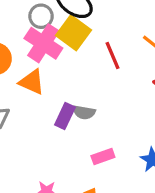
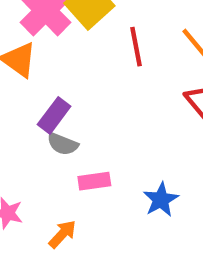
gray semicircle: (84, 112) -> (63, 144), moved

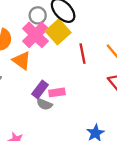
pink rectangle: (94, 181) -> (57, 92), moved

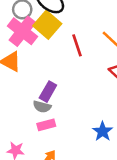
purple rectangle: (40, 89) -> (48, 92), moved
pink rectangle: (57, 92) -> (46, 125), moved

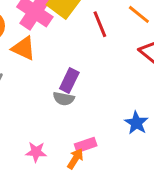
pink rectangle: (46, 125) -> (86, 145), moved

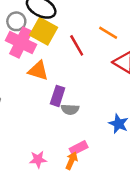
orange triangle: (24, 48) -> (38, 71), moved
gray semicircle: (64, 99) -> (70, 109), moved

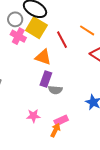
pink cross: (21, 42) -> (18, 36), size x0.7
orange triangle: (38, 71) -> (43, 57), moved
pink star: (38, 159) -> (33, 116), moved

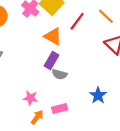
red line: (62, 40) -> (77, 21), turned 54
orange arrow: (55, 130) -> (37, 117), moved

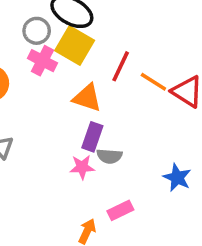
orange line: (106, 16) -> (153, 82), moved
pink star: (30, 98) -> (82, 167), moved

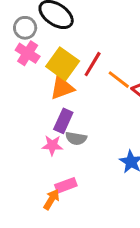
yellow square: (75, 45) -> (63, 64), moved
orange triangle: (87, 98) -> (62, 88), turned -44
pink rectangle: (120, 210) -> (66, 185), moved

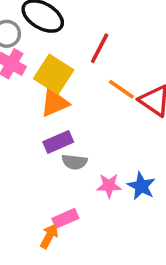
red line: (93, 64) -> (100, 48), moved
purple rectangle: (63, 121) -> (58, 142), turned 45
pink star: (52, 145) -> (109, 186), moved

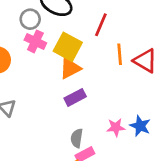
orange line: (121, 89) -> (120, 54), turned 55
gray semicircle: (74, 162) -> (77, 138), moved, turned 96

